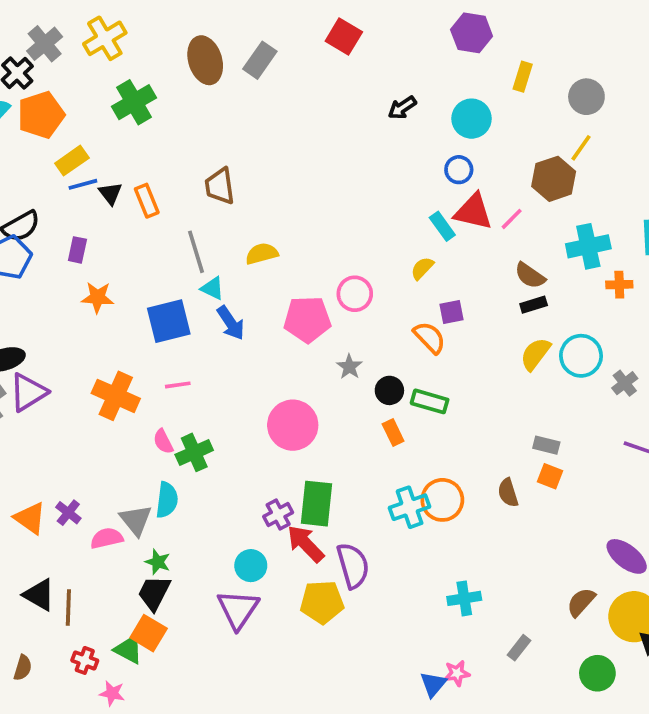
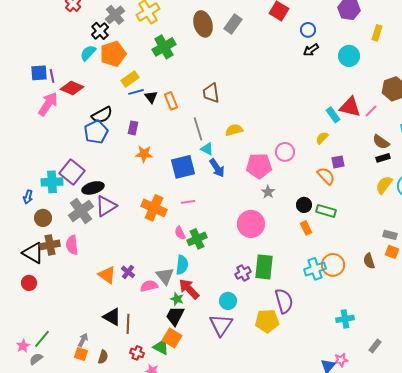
blue circle: (459, 170) -> (308, 30), moved
gray star: (349, 367) -> (268, 192), moved
red arrow: (306, 544) -> (189, 289), moved

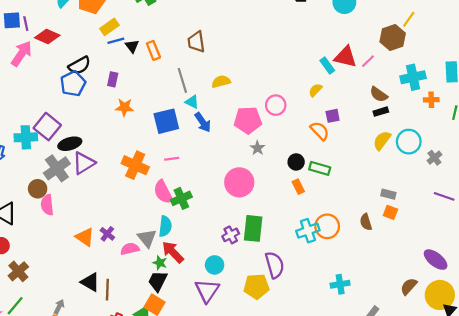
brown circle: (43, 218) -> (38, 189), moved
pink semicircle: (180, 233) -> (163, 192), size x1.6
brown cross: (50, 245) -> (18, 271), moved, turned -30

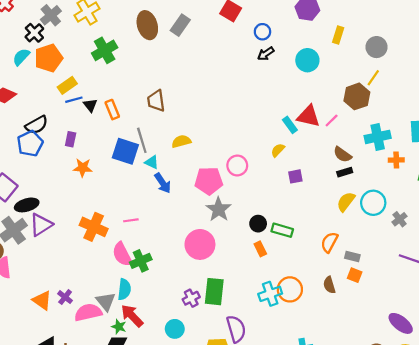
blue square: (166, 121) -> (125, 151), moved, turned 32
orange semicircle: (320, 131) -> (329, 242), moved, turned -108
gray star: (257, 148) -> (219, 209), size x1.6
pink semicircle: (130, 249) -> (88, 312), size x1.4

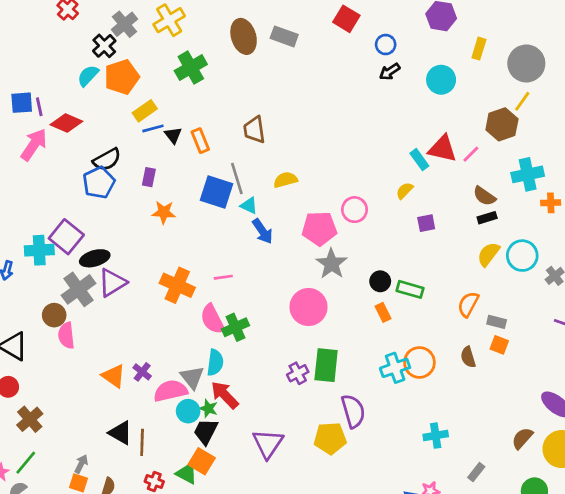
gray rectangle: (180, 25) -> (284, 36), turned 75
gray circle: (377, 47) -> (526, 63), size x1.4
cyan circle: (175, 329) -> (188, 411), moved

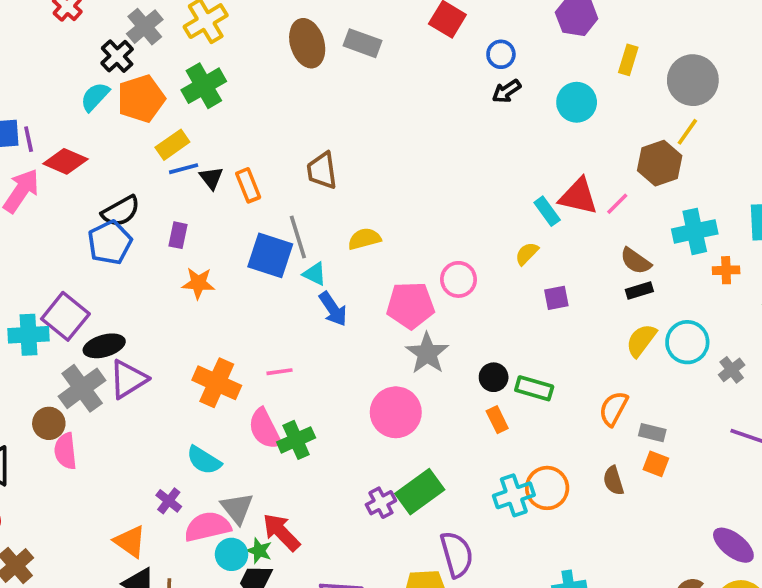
green cross: (191, 68) -> (204, 86), moved
cyan semicircle: (215, 362) -> (204, 460), moved, turned 115
green rectangle: (326, 365) -> (420, 492), turned 48
orange triangle: (114, 376) -> (130, 541), moved

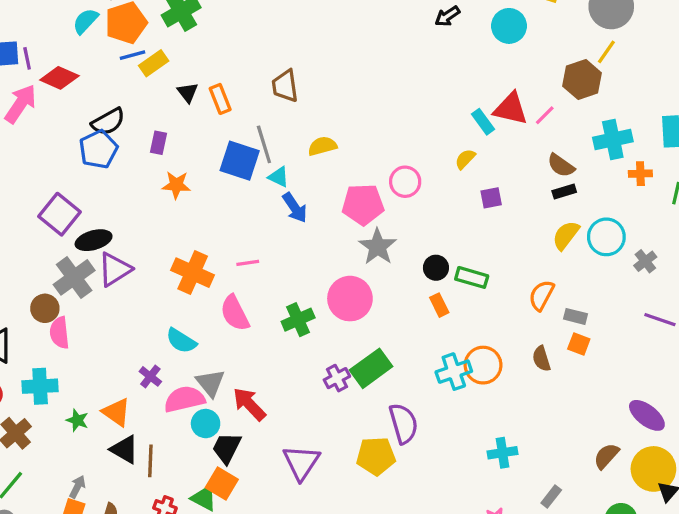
blue line: (184, 169) -> (133, 55), moved
cyan cross: (29, 335) -> (40, 386), moved
green cross: (296, 440) -> (298, 320), moved
green star: (259, 551) -> (77, 420), moved

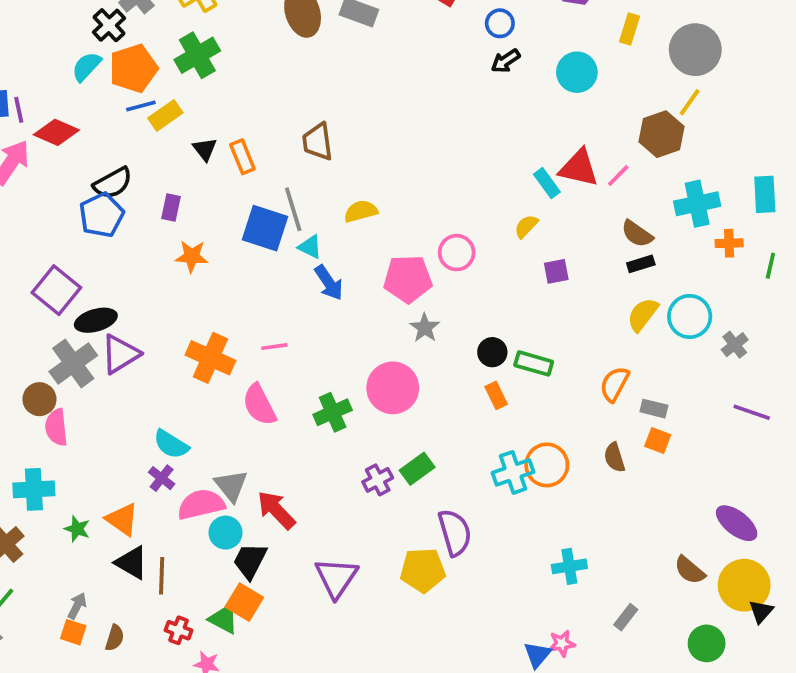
gray star: (378, 247) -> (425, 328), size x0.7
cyan semicircle: (181, 341) -> (171, 444), moved
green rectangle: (371, 368) -> (417, 469), size x0.7
brown semicircle: (606, 456) -> (690, 570), turned -92

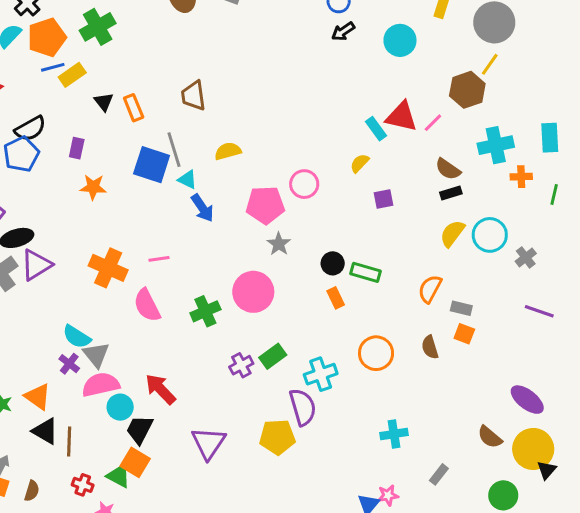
cyan cross: (513, 472) -> (321, 374), moved
gray triangle: (231, 486) -> (96, 355), moved

